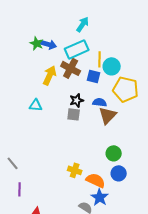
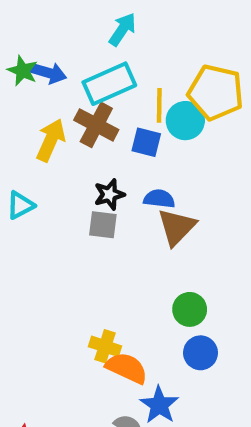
yellow pentagon: (126, 89) -> (216, 92), moved
cyan triangle: (36, 105) -> (20, 205), turned -32
orange semicircle: (96, 180) -> (127, 368), moved

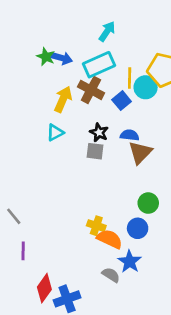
blue square: (146, 142) -> (122, 101), turned 36
black star: (109, 194) -> (99, 133), turned -30
cyan triangle: (20, 205) -> (55, 133), moved
blue circle: (200, 353) -> (138, 228), moved

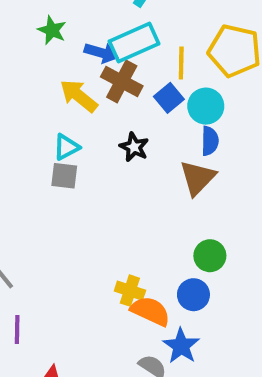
blue arrow: (62, 58) -> (101, 53), moved
cyan circle: (146, 87) -> (206, 106), moved
yellow arrow: (63, 99) -> (79, 96), turned -75
blue semicircle: (130, 135) -> (210, 141), moved, turned 84
gray square: (95, 151) -> (64, 176), moved

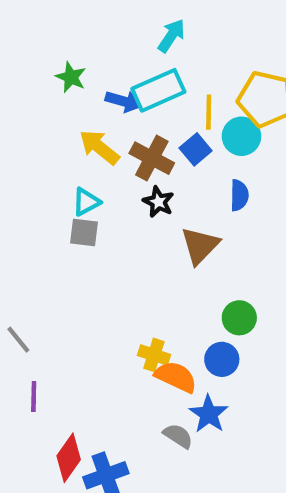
brown cross: (122, 81) -> (152, 158), moved
cyan circle: (206, 106) -> (241, 136), moved
brown triangle: (198, 178) -> (200, 246), moved

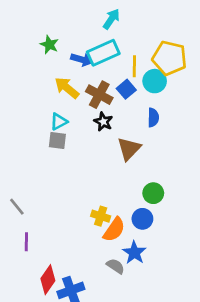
orange semicircle: (176, 377) -> (114, 230), turned 100

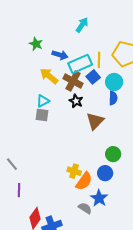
cyan rectangle: (103, 53) -> (80, 64), moved
cyan circle: (155, 81) -> (114, 82), moved

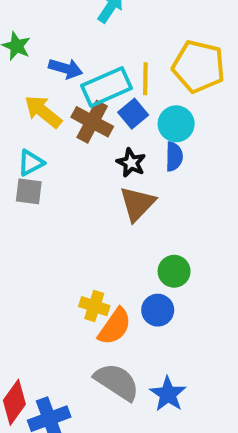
black star: (76, 101) -> (131, 163), moved
blue star: (99, 198) -> (168, 394), moved
gray semicircle: (85, 208) -> (117, 382), size x1.6

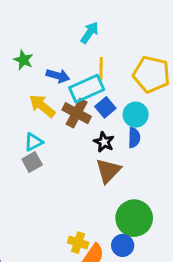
yellow line: (145, 79) -> (101, 69), moved
gray square: (29, 191) -> (32, 162), turned -36
green circle: (174, 271) -> (134, 218), size x1.6

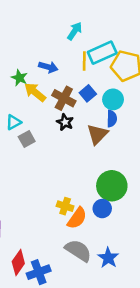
green star: (23, 60) -> (19, 78), moved
cyan rectangle: (87, 89) -> (102, 53), moved
cyan triangle: (33, 142) -> (13, 122), moved
black star: (104, 142) -> (65, 122), moved
brown triangle: (108, 171) -> (97, 134), moved

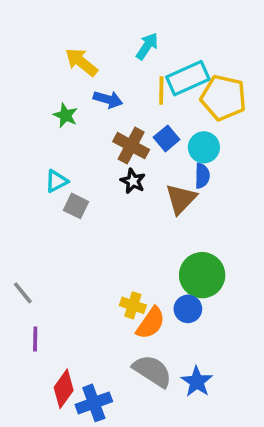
yellow arrow: (35, 92) -> (81, 62), moved
gray square: (27, 139) -> (76, 206), turned -35

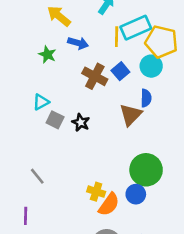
cyan circle: (204, 147) -> (151, 66), moved
black star: (133, 181) -> (81, 122), moved
gray line: (23, 293) -> (37, 176), moved

